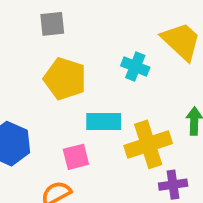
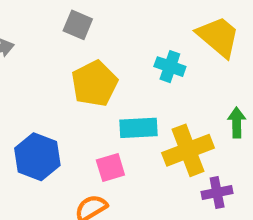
gray square: (52, 24) -> (78, 25), turned 32
yellow pentagon: (65, 79) -> (94, 84), turned 30

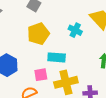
yellow cross: (188, 150) -> (66, 82), moved

